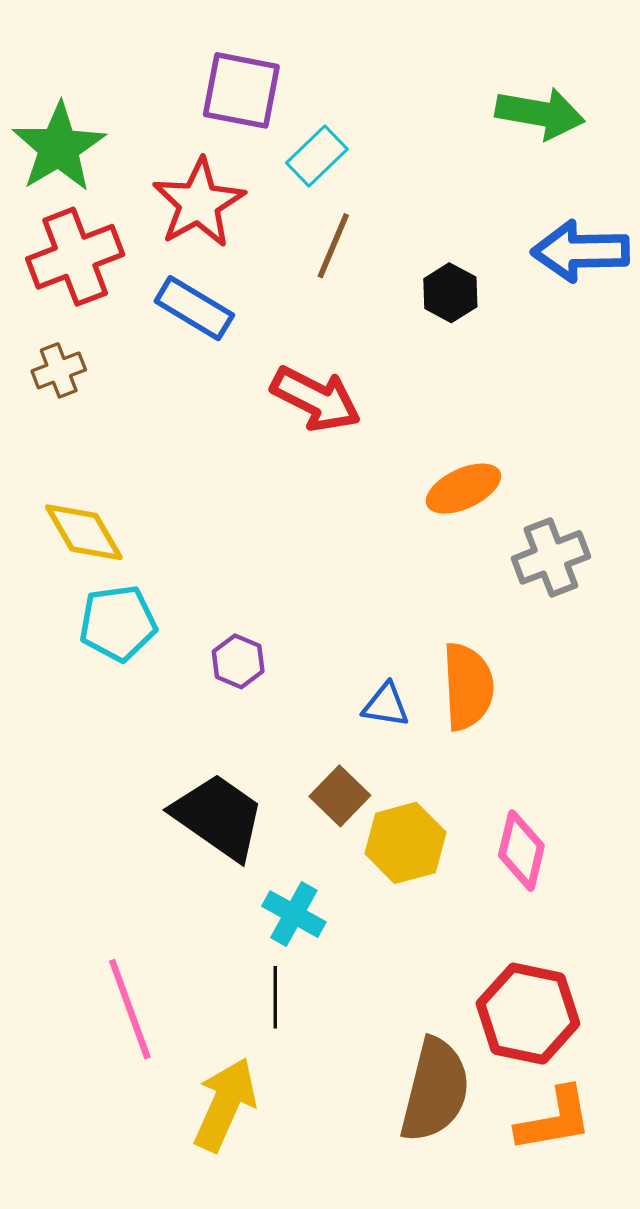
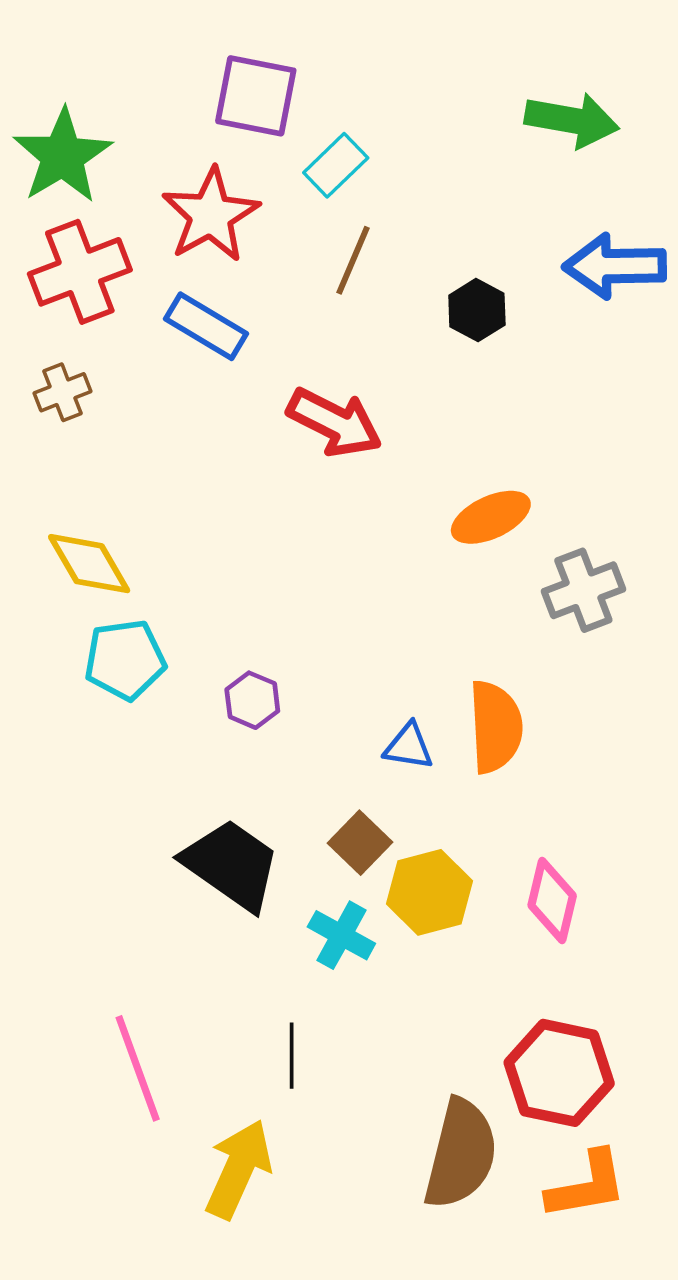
cyan cross: (294, 914) -> (341, 935), moved

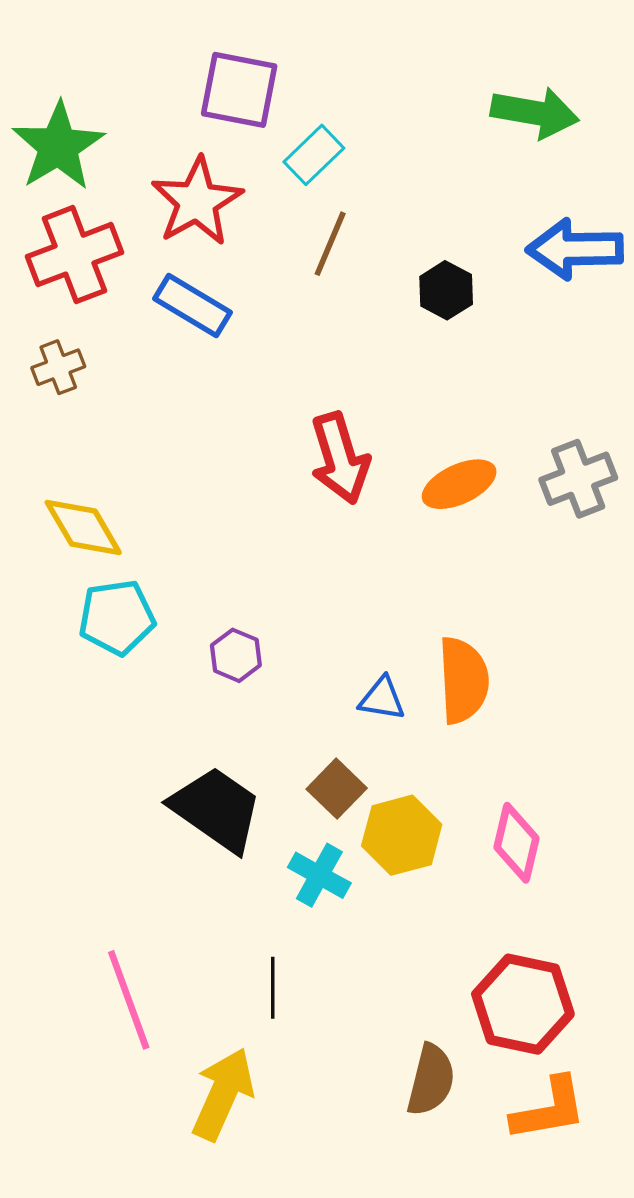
red arrow: (335, 422) -> (340, 458), moved, turned 46
gray cross: (583, 590) -> (578, 479), moved
brown semicircle: (461, 1154) -> (431, 1080), size x0.7

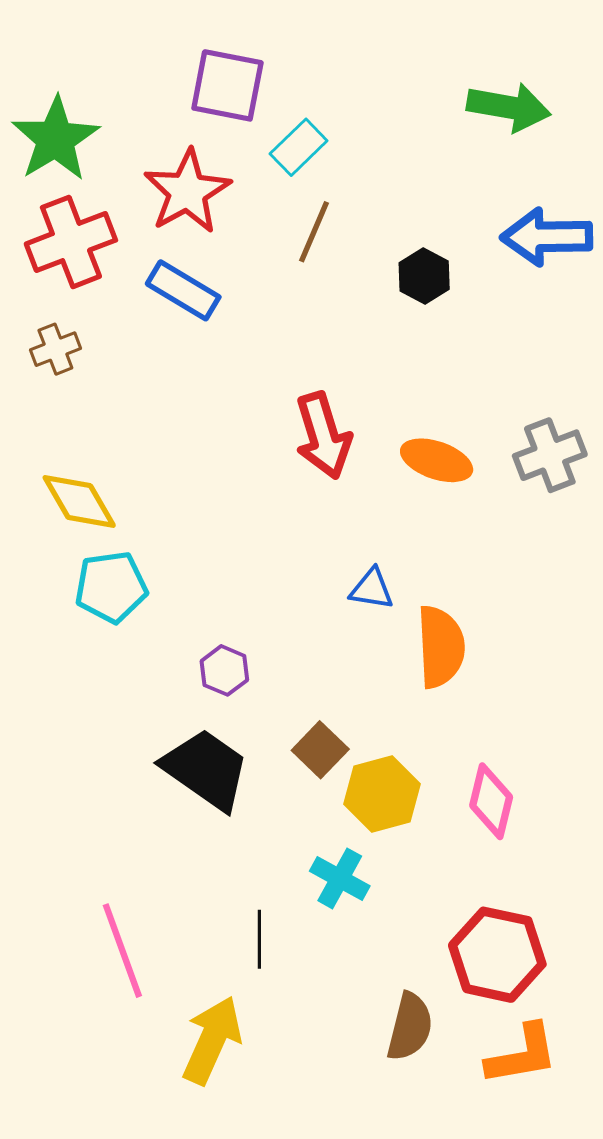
orange ellipse: (459, 484) -> (437, 460), turned 44
purple hexagon: (236, 655) -> (224, 670), moved
blue triangle: (382, 699) -> (372, 589), moved
cyan cross: (319, 875) -> (340, 878), moved

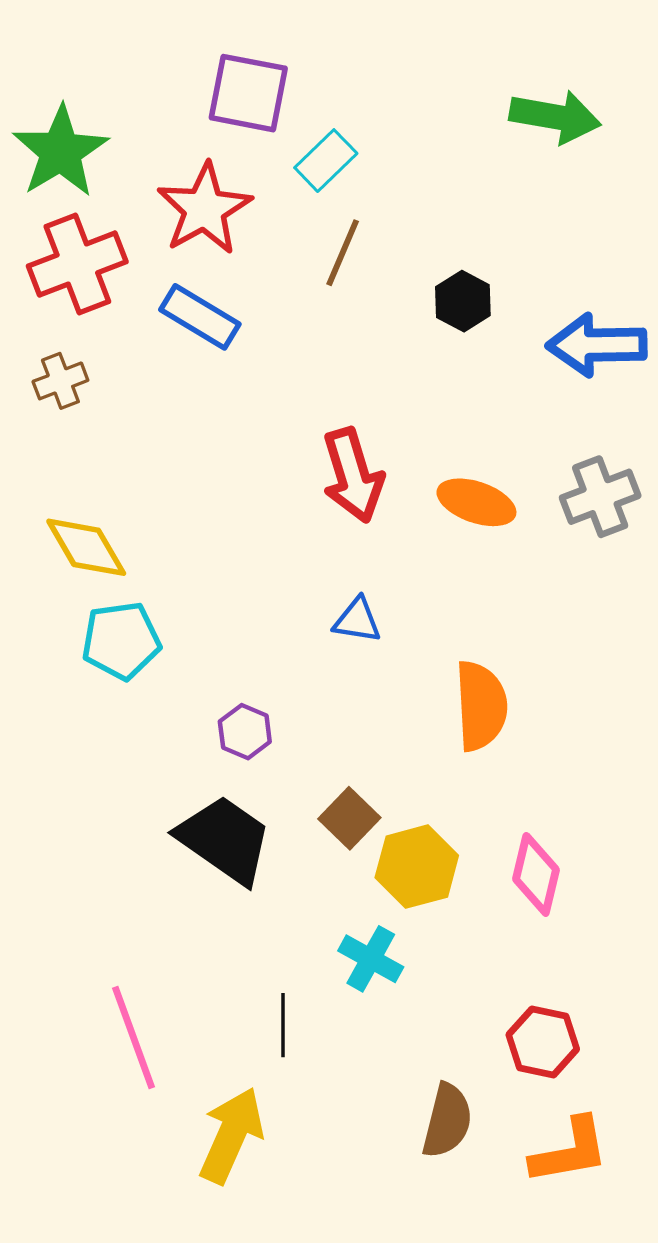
blue arrow: (547, 237) -> (597, 345), moved
blue triangle: (372, 589) -> (357, 620), moved
red hexagon: (497, 955) -> (543, 1042), size x0.7

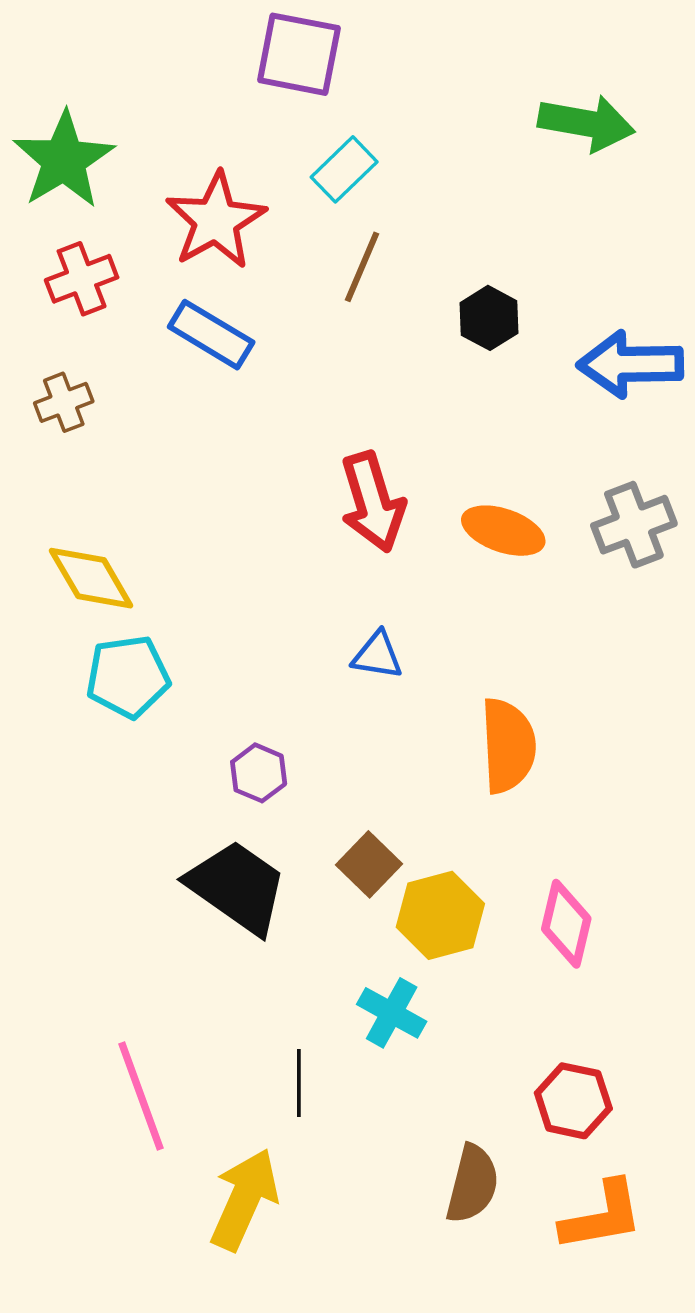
purple square: (248, 93) -> (299, 54), moved
red cross: (77, 264) -> (82, 279), size x0.7

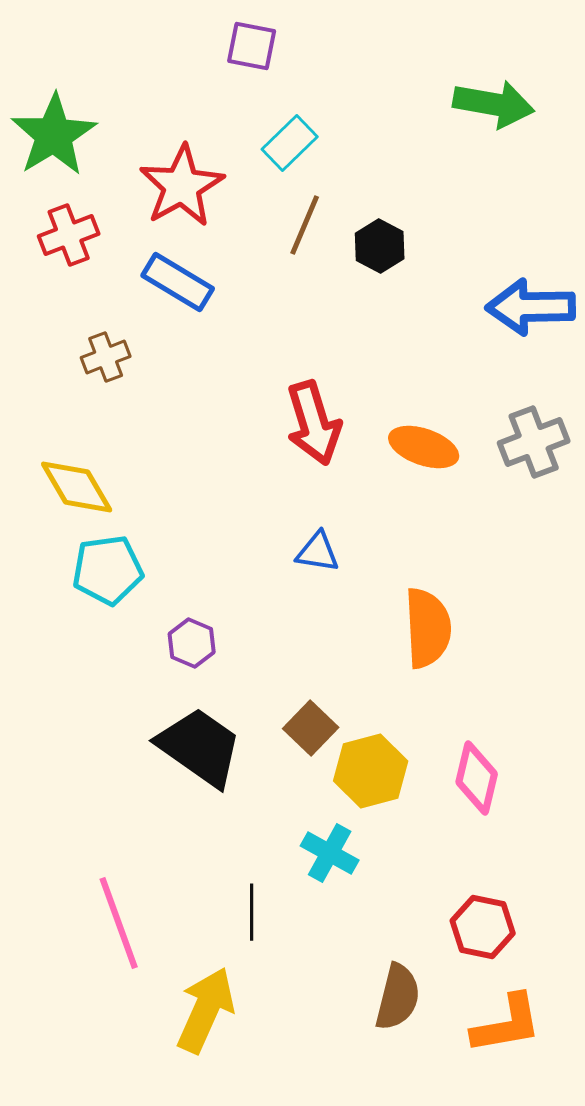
purple square: (299, 54) -> (252, 46), size x0.7
black hexagon: (489, 318) -> (380, 246), moved
brown cross: (64, 402) -> (106, 357), moved
purple hexagon: (259, 773) -> (192, 643), moved

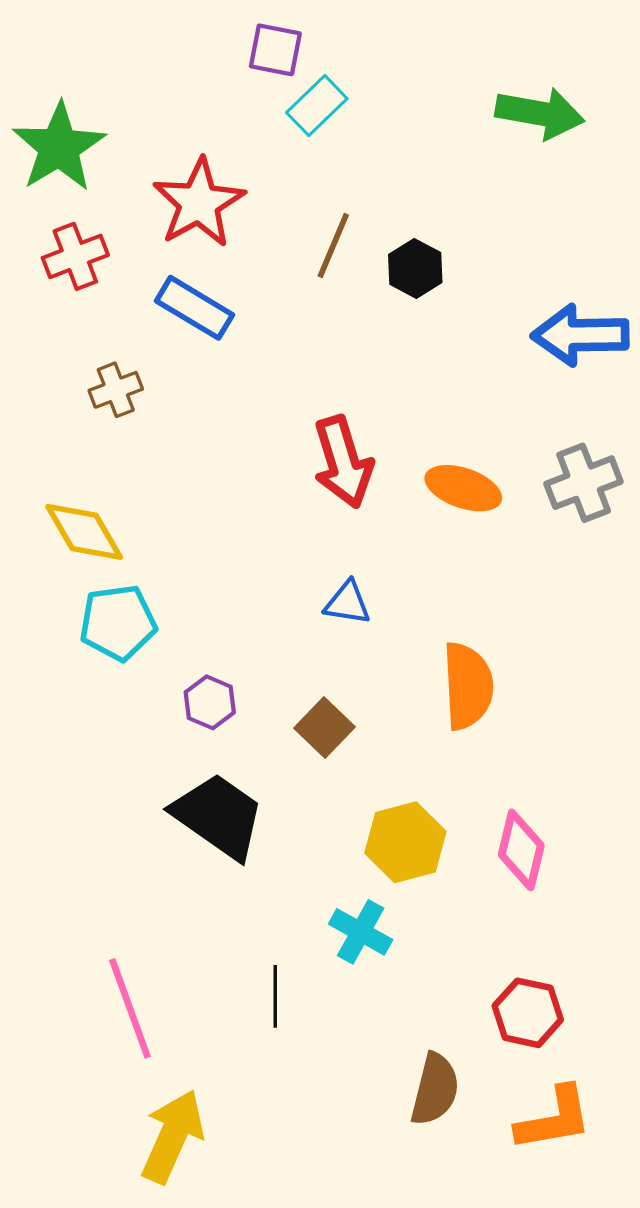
cyan rectangle: (290, 143) -> (317, 106), moved
brown square: (311, 728) -> (325, 728), moved
yellow arrow: (206, 1010) -> (173, 1136), moved

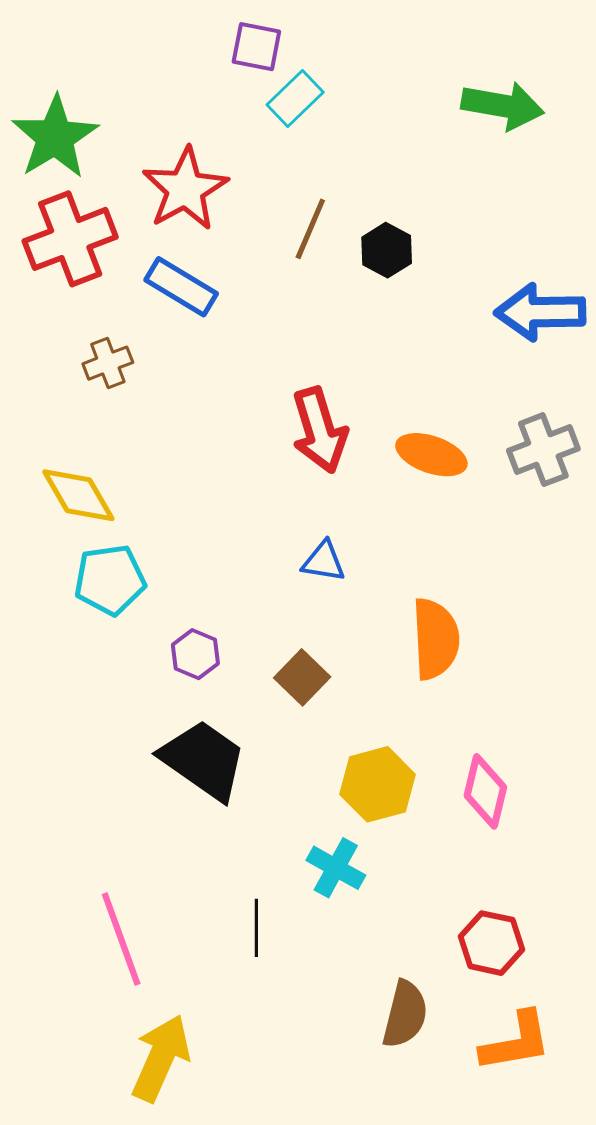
red cross: (75, 256) -> (70, 239), size x1.5

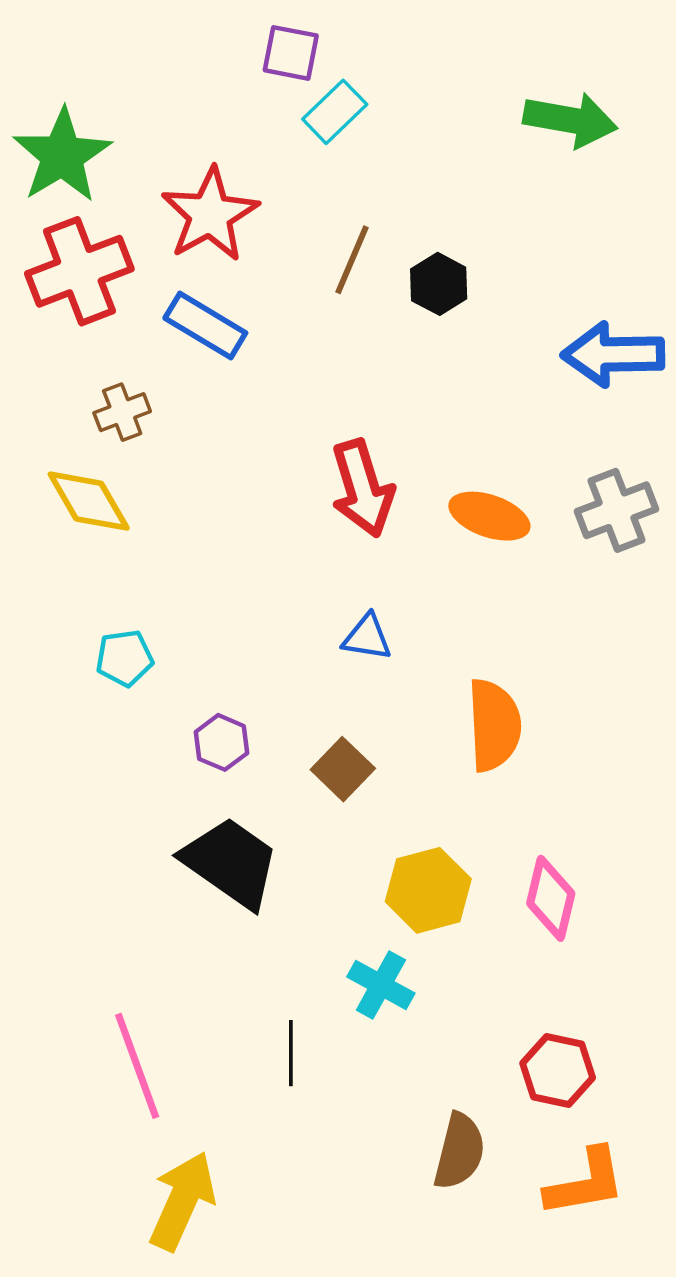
yellow diamond: (78, 495) -> (89, 501), moved
cyan pentagon: (110, 580) -> (124, 658), size x0.7

